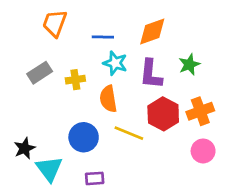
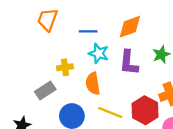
gray rectangle: (40, 73) -> (45, 90), moved
red hexagon: (163, 114) -> (145, 110), moved

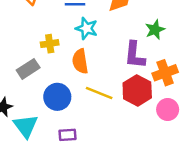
purple L-shape: (129, 63) -> (135, 55), moved

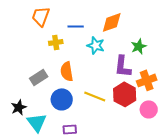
cyan star: (86, 28) -> (96, 45), moved
yellow cross: (50, 44) -> (56, 42), moved
orange semicircle: (80, 61) -> (67, 71), moved

